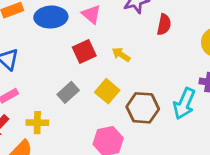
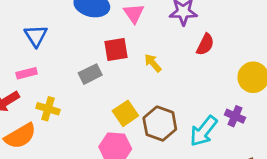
yellow square: (107, 91) -> (125, 113), moved
gray rectangle: (68, 92) -> (90, 74), moved

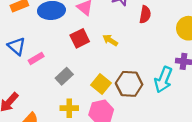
pink rectangle: (27, 73) -> (36, 58), moved
gray rectangle: (90, 74) -> (64, 76), moved
yellow cross: (48, 109) -> (69, 108), moved

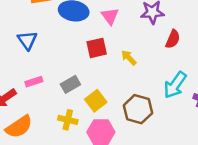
pink rectangle: (36, 58) -> (34, 82), moved
cyan arrow: (163, 80) -> (175, 85), moved
yellow square: (101, 84) -> (96, 101), moved

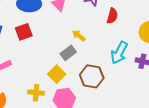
red square: (97, 48) -> (24, 32), moved
gray rectangle: (70, 84) -> (68, 53), moved

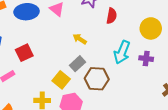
red square: (24, 32) -> (24, 53), moved
gray rectangle: (68, 53) -> (78, 64), moved

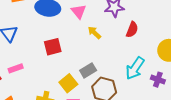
yellow arrow: (80, 39) -> (94, 33), moved
red square: (24, 53) -> (53, 47), moved

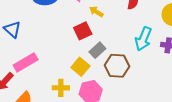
red square: (53, 47) -> (83, 31), moved
pink rectangle: (16, 68) -> (26, 62), size x1.6

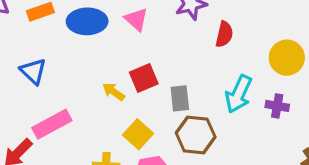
yellow arrow: (96, 12) -> (114, 92), moved
gray rectangle: (97, 50) -> (180, 98), moved, turned -56

